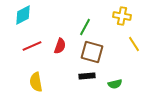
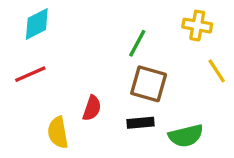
red line: (32, 46) -> (30, 74), moved
red semicircle: (60, 46) -> (92, 108), moved
green semicircle: (115, 84) -> (186, 136), size x1.5

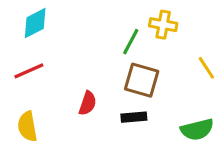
yellow cross: (197, 26) -> (163, 25), moved
yellow semicircle: (58, 132) -> (27, 126), moved
green semicircle: (186, 136) -> (197, 129), moved

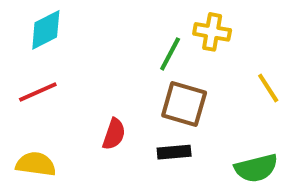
yellow semicircle: (27, 126) -> (36, 164), turned 108

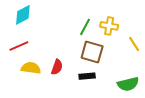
yellow cross: (212, 32) -> (109, 26), moved
yellow semicircle: (36, 164) -> (31, 68), moved

